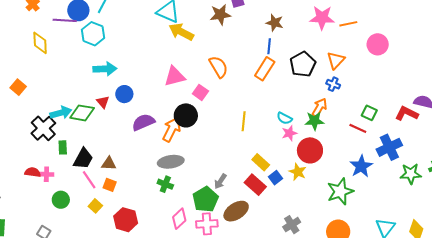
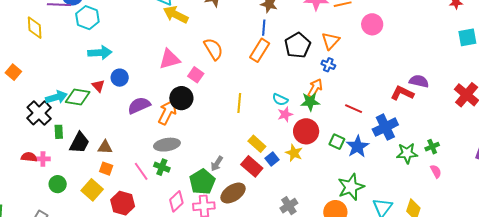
green square: (369, 113) -> (337, 142), moved
pink line: (89, 180) -> (141, 171), moved
green star: (340, 191) -> (351, 187), moved
yellow square: (95, 206) -> (92, 190), size x1.5

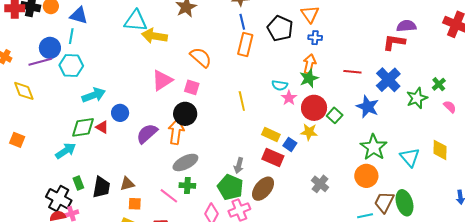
green diamond: (78, 97) -> (83, 127), moved
black cross: (39, 113) -> (59, 199), moved
green square: (337, 142) -> (335, 115), moved, turned 35

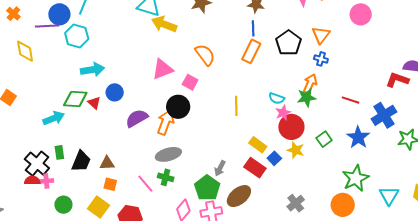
red circle: (314, 108) -> (291, 127), moved

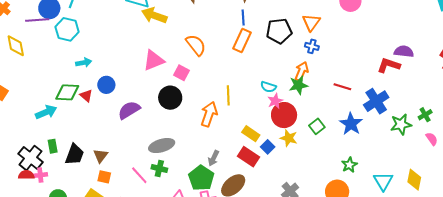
black pentagon: (289, 43) -> (279, 31), turned 30
cyan arrow: (92, 70) -> (84, 63), size x0.7
orange arrow: (166, 122) -> (209, 114), moved
brown triangle: (107, 163) -> (101, 156), turned -49
green star: (356, 178) -> (349, 165), size x0.6

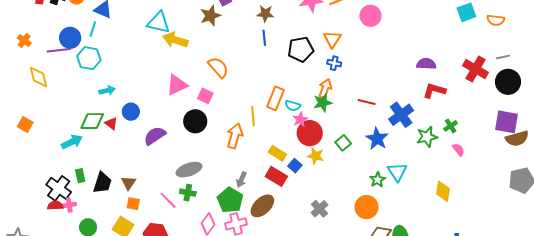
orange rectangle: (242, 40) -> (275, 98), moved
red L-shape: (389, 65) -> (434, 91), moved
cyan triangle: (383, 181) -> (397, 172), moved

